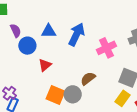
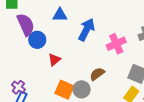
purple semicircle: (16, 31) -> (26, 25), size x1.6
blue triangle: (49, 31) -> (60, 15), moved

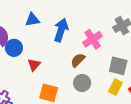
brown semicircle: (97, 74) -> (78, 60), moved
gray circle: (82, 89) -> (82, 83), moved

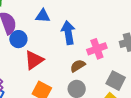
blue arrow: (61, 30) -> (68, 33), turned -40
red triangle: (34, 65) -> (34, 60), size x1.5

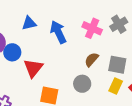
pink cross: (97, 49) -> (92, 28), moved, turned -30
brown semicircle: (78, 66) -> (92, 60), moved

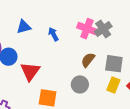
gray cross: (119, 24) -> (103, 29), moved
blue arrow: (58, 32) -> (53, 34), size x0.6

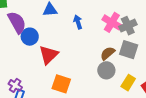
gray square: (114, 64) -> (129, 50), moved
gray circle: (80, 84) -> (106, 70), moved

